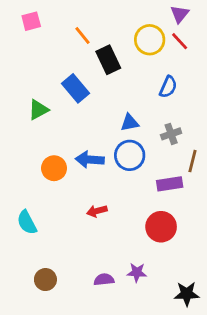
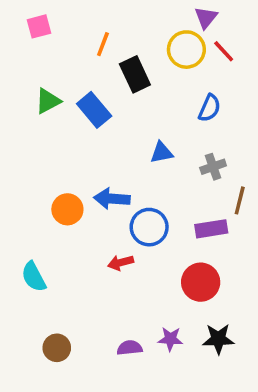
purple triangle: (180, 14) -> (206, 18), moved
orange line: (83, 35) -> (103, 44), turned 60
green triangle: (38, 110) -> (48, 101), moved
blue circle: (130, 155) -> (149, 227), moved
black star: (187, 294) -> (218, 339), moved

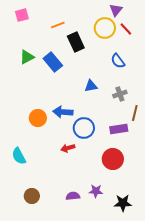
orange line: (103, 44) -> (58, 25), turned 48
blue semicircle: (209, 108) -> (118, 61), turned 119
black star: (218, 339) -> (123, 203), moved

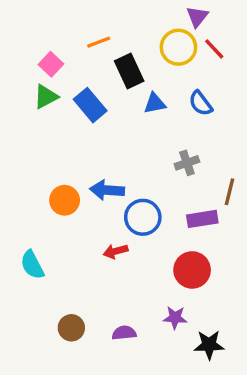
pink square: (22, 15) -> (51, 64), moved, turned -32
blue triangle: (91, 86) -> (155, 103), moved
gray cross: (120, 94) -> (187, 163), moved
purple star: (96, 191) -> (175, 318), moved
brown circle: (32, 196) -> (71, 328), moved

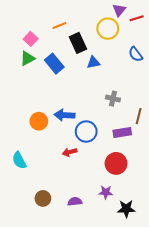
red line: (214, 49) -> (137, 18), moved, turned -64
blue semicircle: (201, 103) -> (136, 54), moved
gray cross: (187, 163) -> (113, 99), turned 32

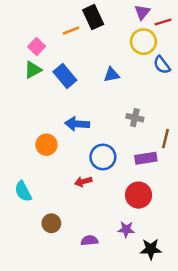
yellow circle: (108, 29) -> (143, 42), moved
black rectangle: (78, 43) -> (93, 17), moved
blue arrow: (65, 115) -> (77, 124), moved
brown circle: (43, 198) -> (51, 223), moved

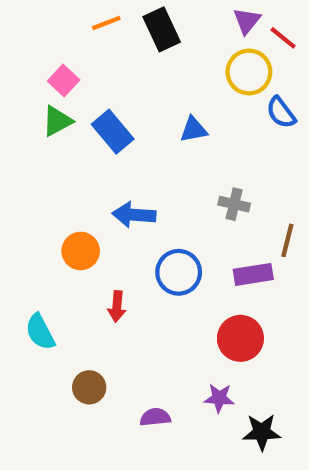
red line: (163, 22) -> (283, 38), turned 56
orange line: (71, 31) -> (106, 23), moved
red arrow: (83, 182) -> (117, 306), moved, turned -70

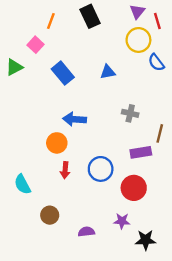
orange line: (106, 23) -> (51, 21), moved, turned -49
red line: (283, 38) -> (157, 21), turned 35
green triangle: (57, 121) -> (14, 67), moved
orange circle: (81, 251) -> (57, 143), moved
blue circle: (179, 272) -> (101, 169), moved

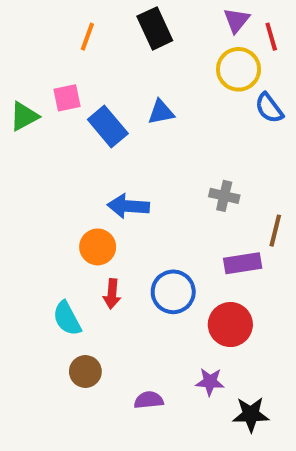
pink square: (36, 45) -> (67, 98), moved, turned 35
blue triangle: (108, 72) -> (161, 112), moved
cyan semicircle: (22, 184) -> (67, 318), moved

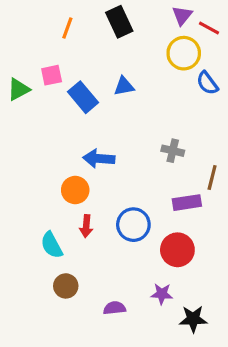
red line: (271, 37) -> (209, 28), turned -45

